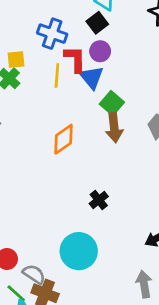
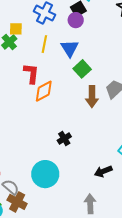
purple circle: (100, 51) -> (76, 20), moved
red L-shape: (75, 59) -> (31, 73), moved
brown arrow: (114, 128) -> (92, 97), moved

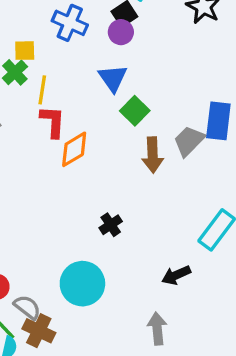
yellow line: (44, 44) -> (42, 90), moved

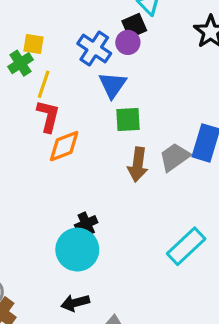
blue cross: (70, 23) -> (94, 48), moved
green square: (135, 111) -> (128, 119), turned 32
black arrow: (176, 275) -> (75, 303), moved
cyan circle: (82, 284) -> (77, 250), moved

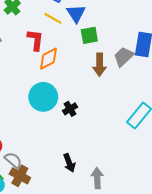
yellow line: (44, 84) -> (53, 18), moved, turned -72
cyan circle: (77, 250) -> (43, 97), moved
black arrow: (75, 303) -> (69, 163), turned -90

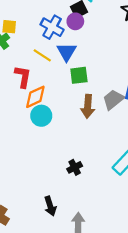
cyan circle: (43, 97) -> (41, 116), moved, size x0.7
black cross: (70, 109) -> (75, 167), moved

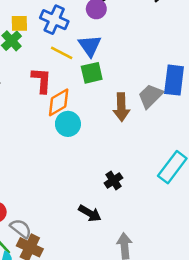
blue cross: (52, 27) -> (54, 20), moved
green square: (79, 75) -> (92, 73), moved
black arrow: (50, 206) -> (90, 213), moved, turned -36

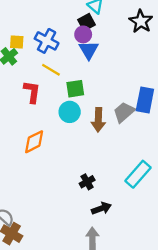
blue triangle: (90, 46) -> (89, 50), moved
orange diamond: (59, 102) -> (34, 142), moved
cyan circle: (68, 124) -> (70, 112), moved
black arrow: (90, 213) -> (101, 208), moved, turned -54

